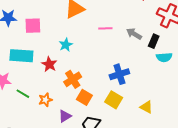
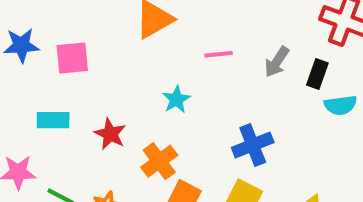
gray arrow: (134, 34) -> (277, 62), turned -84
cyan star: (66, 45) -> (176, 99), moved
cyan rectangle: (21, 56) -> (53, 120), size x0.7

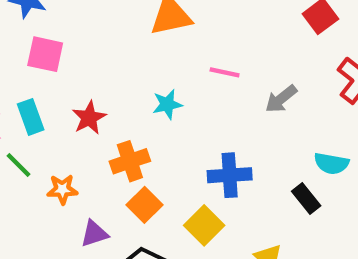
pink square: (72, 58) -> (45, 54), moved
black rectangle: (317, 74) -> (306, 198), moved, turned -76
cyan rectangle: (53, 120) -> (31, 117), moved, turned 52

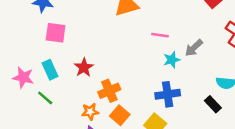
cyan star: (167, 104) -> (172, 60), moved
orange star: (62, 189) -> (90, 112), moved

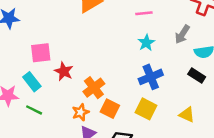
pink square: (56, 33) -> (41, 53), moved
pink line: (160, 35) -> (144, 13), moved
gray arrow: (194, 48) -> (182, 34), moved

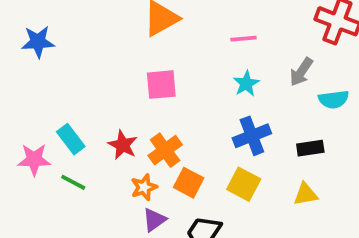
pink square: (41, 53) -> (161, 85), moved
red star: (64, 71) -> (123, 145), moved
black rectangle: (197, 76) -> (310, 148), moved, turned -42
yellow triangle: (187, 115) -> (306, 194), turned -35

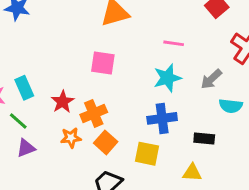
cyan star: (246, 84) -> (167, 78), size x1.4
yellow square: (244, 184) -> (147, 154), turned -30
purple triangle: (154, 220) -> (26, 148), moved

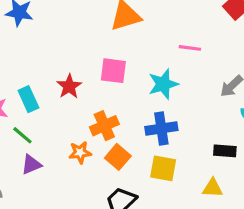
cyan star: (167, 78) -> (163, 84), moved
red star: (63, 102) -> (69, 86), moved
blue cross: (162, 118) -> (161, 128), moved

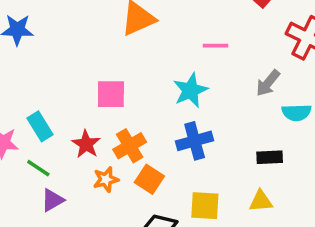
pink square: (113, 71) -> (111, 94), moved
red star: (69, 86) -> (86, 144), moved
yellow square: (163, 168) -> (205, 206), moved

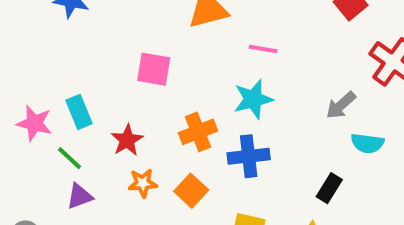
pink line: (215, 46) -> (263, 49), moved
pink square: (111, 94) -> (154, 69), moved
orange cross: (130, 146) -> (198, 132), moved
black rectangle: (270, 157) -> (329, 188), turned -65

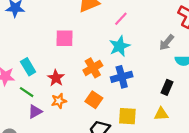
pink line: (263, 49) -> (121, 19), turned -48
orange star: (143, 183) -> (59, 101), moved

